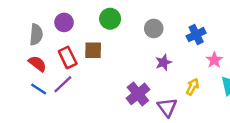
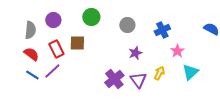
purple triangle: (167, 107) -> (138, 80), moved

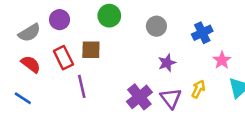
gray semicircle: (30, 30) -> (29, 33), turned 54
purple line: (52, 71) -> (82, 86), moved, turned -60
blue line: (32, 75) -> (23, 98), moved

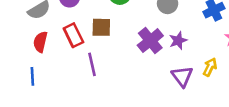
red semicircle: (31, 64) -> (40, 42), turned -114
purple cross: (139, 97) -> (150, 41), moved
blue line: (23, 98) -> (32, 76), turned 54

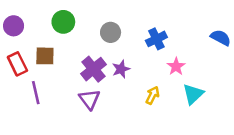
purple triangle: (182, 76) -> (90, 99), moved

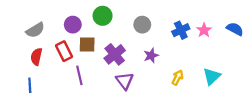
purple circle: (14, 26) -> (73, 25), moved
pink star: (176, 66) -> (204, 30), moved
purple cross: (93, 69) -> (115, 54), moved

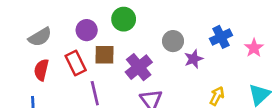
gray circle: (142, 25) -> (173, 41), moved
pink star: (204, 30) -> (254, 48), moved
purple star: (151, 55) -> (194, 59), moved

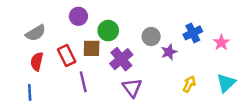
green circle: (124, 19) -> (108, 31), moved
purple circle: (87, 30) -> (78, 16), moved

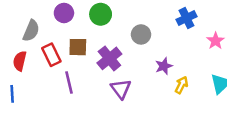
green circle: (108, 31) -> (101, 14), moved
gray semicircle: (36, 33) -> (31, 31), moved, turned -36
blue cross: (193, 33) -> (186, 18), moved
purple star: (169, 52) -> (164, 66), moved

